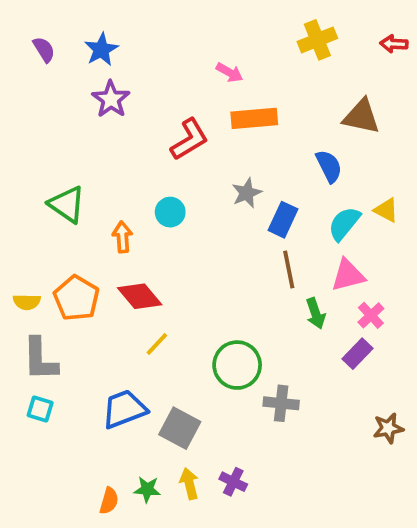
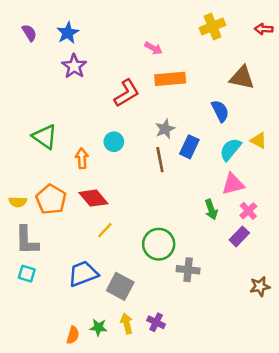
brown line: (289, 269) -> (160, 160), moved

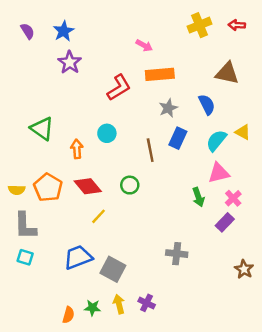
red arrow: (264, 29) -> (237, 25), moved
gray star: (165, 129) -> (168, 108), moved
green circle: (159, 244) -> (130, 185), moved, size x0.6
brown star: (260, 286) -> (244, 269), turned -30

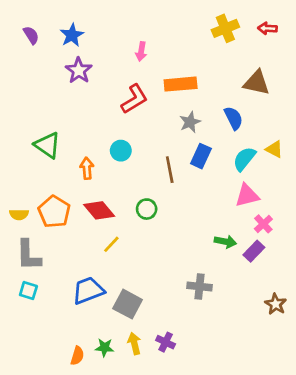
pink arrow: (144, 46) -> (141, 51), moved, turned 70
green arrow: (198, 197) -> (225, 242), moved, turned -60

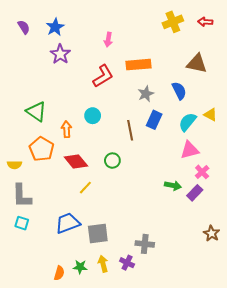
orange pentagon: (54, 212) -> (42, 149), moved
gray cross: (200, 286) -> (145, 244), moved
gray square: (128, 304) -> (98, 233), turned -35

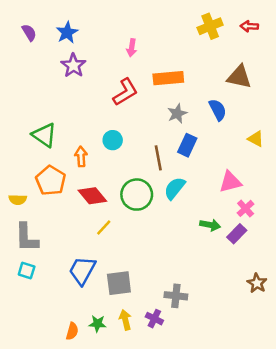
cyan semicircle: (187, 122) -> (175, 188), moved
green circle: (112, 161) -> (137, 195), size x1.6
blue trapezoid: (68, 223) -> (82, 270), turned -40

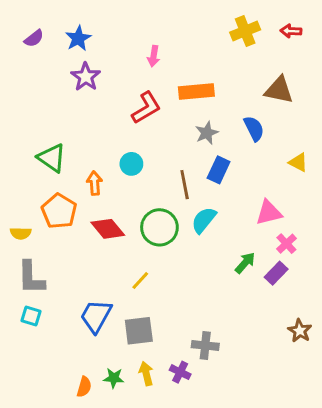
purple semicircle: (29, 33) -> (34, 38), turned 84
green arrow: (210, 225) -> (245, 263), turned -60
yellow line: (104, 227) -> (140, 281), moved

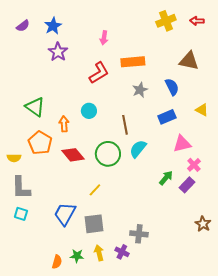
blue rectangle: (219, 170) -> (167, 117), moved, turned 42

